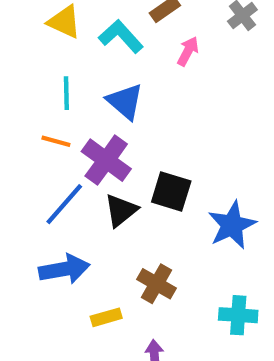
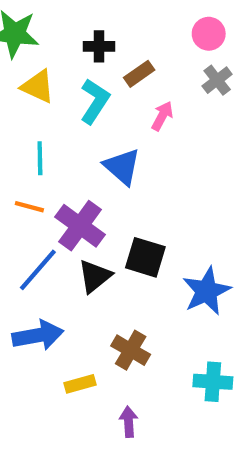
cyan L-shape: (121, 36) -> (95, 101), turned 75
blue triangle: (125, 101) -> (122, 167), moved

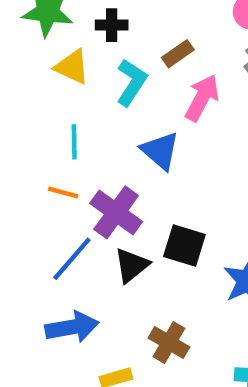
black cross: (99, 46) -> (112, 25), moved
pink arrow: (162, 116) -> (202, 98), size x1.5

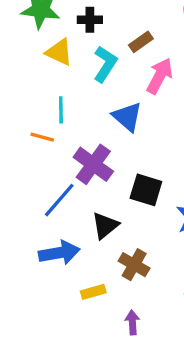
orange line: (63, 193) -> (42, 137), moved
black triangle: (131, 265) -> (105, 226), moved

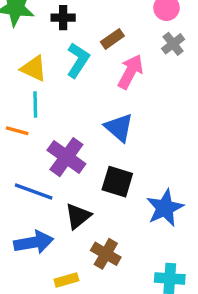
yellow triangle: (59, 52) -> (34, 68), moved
blue triangle: (127, 117) -> (119, 128), moved
blue line: (59, 200) -> (34, 191), turned 69

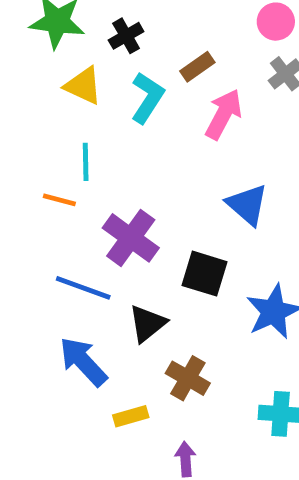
black cross: (63, 18) -> (126, 36), turned -30
yellow triangle: (34, 68) -> (83, 86), moved
blue triangle: (119, 128) -> (247, 205), moved
blue arrow: (34, 242) -> (83, 362), turned -123

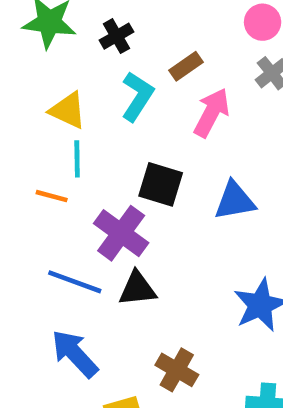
yellow triangle: (83, 86) -> (68, 110), moved
blue triangle: (247, 205) -> (235, 201), turned -51
black square: (204, 274) -> (161, 184), moved
black triangle: (147, 324) -> (137, 289), moved, turned 33

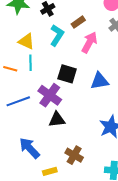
orange line: (52, 196) -> (10, 69), moved
blue line: (75, 282) -> (18, 101), moved, turned -40

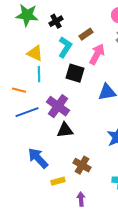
orange line: (10, 69) -> (19, 90), moved
black square: (67, 74) -> (75, 73), moved

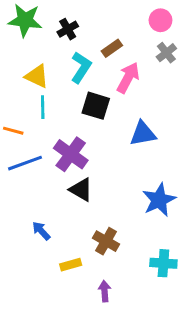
black triangle: (65, 130) -> (81, 190), turned 36
blue arrow: (38, 158) -> (41, 231), size x0.6

